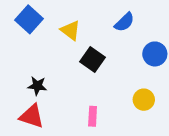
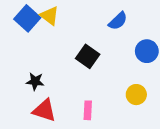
yellow triangle: (70, 30) -> (50, 16), moved
red triangle: (32, 116) -> (44, 110), moved

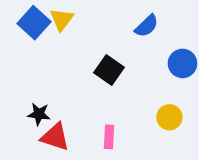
yellow triangle: (50, 16) -> (62, 19), turned 30
black star: (35, 81) -> (39, 114), moved

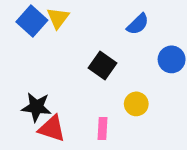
black star: (39, 114) -> (36, 107), size x1.4
yellow circle: (169, 117) -> (136, 104), moved

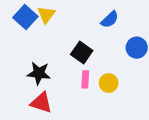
black star: (36, 107) -> (39, 73), moved
pink rectangle: (102, 128) -> (85, 79), moved

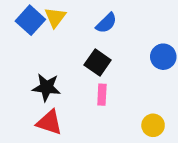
blue semicircle: (110, 19) -> (106, 23), moved
yellow circle: (109, 83) -> (153, 125), moved

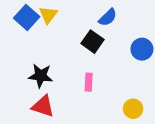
blue semicircle: (106, 23) -> (108, 17), moved
black square: (98, 63) -> (93, 42), moved

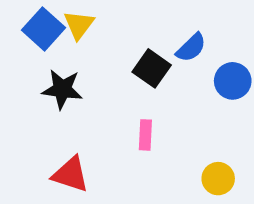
blue semicircle: (108, 17) -> (191, 48), moved
black star: (41, 76) -> (62, 89), moved

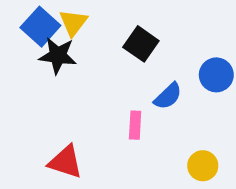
blue semicircle: (191, 48) -> (168, 96), moved
black square: (152, 68) -> (141, 44), moved
black star: (62, 89) -> (58, 56), moved

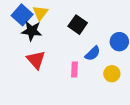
red triangle: (66, 162) -> (36, 60), moved, turned 30
yellow circle: (203, 166) -> (112, 74), moved

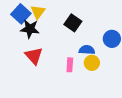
blue semicircle: (93, 53) -> (87, 50), turned -133
yellow circle: (112, 74) -> (92, 63), moved

